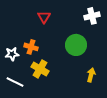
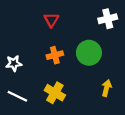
orange cross: (31, 47) -> (55, 55), moved, turned -32
yellow cross: (40, 69) -> (55, 93), moved

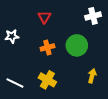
white star: (14, 63) -> (12, 36), moved

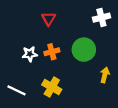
white star: (12, 36) -> (30, 54), moved
yellow arrow: (92, 76) -> (105, 75), moved

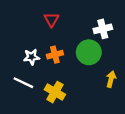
white cross: (101, 18) -> (103, 29), moved
white line: (17, 90) -> (23, 83), moved

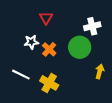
orange cross: (55, 55) -> (49, 49), turned -32
white star: (32, 57) -> (31, 42), moved

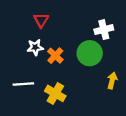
red triangle: (46, 18) -> (41, 20), moved
white line: (21, 75) -> (23, 84), turned -30

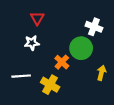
white cross: (104, 30) -> (94, 27), turned 35
orange cross: (55, 56) -> (62, 62), moved

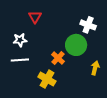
white star: (32, 43) -> (20, 40), moved
white line: (21, 76) -> (20, 60), moved

